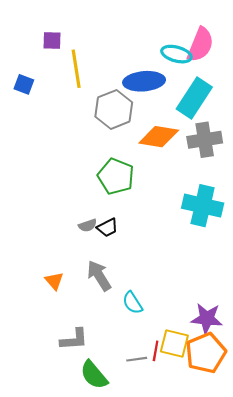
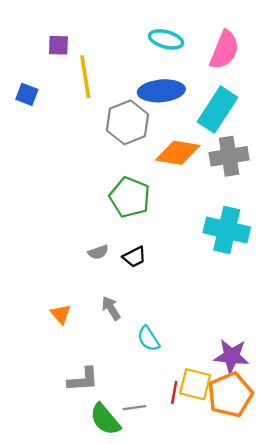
cyan ellipse: (176, 54) -> (166, 39), moved
black trapezoid: (107, 228) -> (134, 257), moved
gray arrow: (99, 276) -> (111, 308), size x0.7
gray line: (137, 359) -> (134, 408), moved

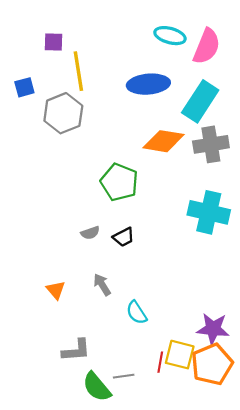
cyan ellipse: (166, 39) -> (170, 36), moved
blue square: (27, 94) -> (24, 87), turned -36
gray hexagon: (127, 122) -> (63, 113), moved

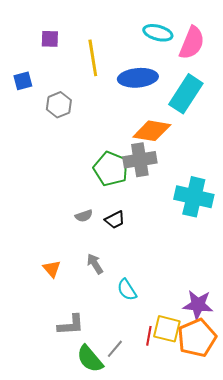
yellow line: (78, 71) -> (93, 58), moved
gray hexagon: (63, 113) -> (59, 105), size x0.7
gray cross: (211, 144) -> (140, 160), moved
gray line: (124, 376) -> (115, 349), turned -42

